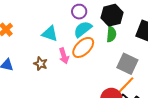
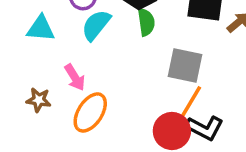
cyan triangle: (50, 34) -> (41, 28), moved
orange ellipse: (83, 47) -> (90, 112), moved

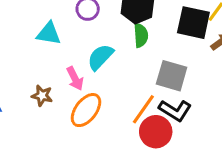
cyan semicircle: (96, 25) -> (100, 57), moved
orange line: (190, 103) -> (143, 109), moved
black L-shape: (205, 128) -> (175, 110), moved

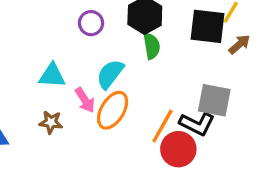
cyan triangle: (49, 34) -> (52, 76), moved
gray square: (172, 76) -> (214, 100), moved
orange ellipse: (86, 110) -> (113, 110), moved

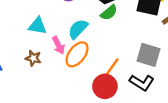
green semicircle: (152, 46) -> (109, 13), turned 54
black L-shape: (197, 124) -> (142, 83), moved
red circle: (178, 149) -> (105, 86), moved

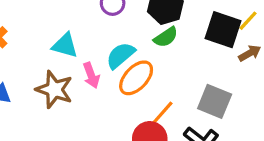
orange ellipse: (77, 54) -> (136, 78), moved
brown star: (33, 58) -> (54, 89), size x1.6

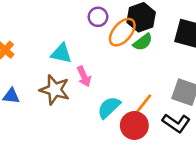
cyan semicircle: (120, 55) -> (109, 107), moved
orange ellipse: (136, 78) -> (122, 32), moved

